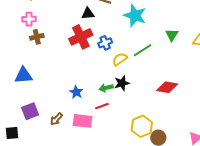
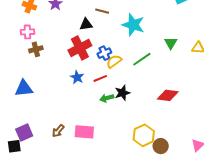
yellow semicircle: (120, 59) -> (114, 61), moved
blue star: (76, 92) -> (77, 77), moved
red line: (102, 106) -> (100, 78), moved
purple square: (30, 111) -> (24, 132), moved

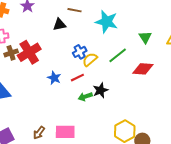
red cross: (80, 48) -> (29, 52), moved
red diamond: (168, 95) -> (143, 69), moved

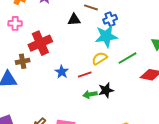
cyan star: (107, 22) -> (106, 36), moved, turned -30
blue cross: (80, 52) -> (110, 19), moved
brown cross: (11, 53) -> (23, 61), moved

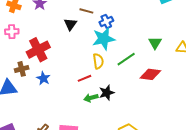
black triangle: (74, 20) -> (70, 24), turned -48
yellow semicircle: (100, 58) -> (98, 61), turned 119
blue star: (62, 72) -> (43, 78), moved

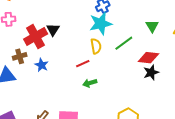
black triangle: (70, 24) -> (53, 30), moved
black star: (107, 93) -> (151, 72), moved

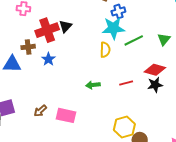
green line: (124, 43) -> (134, 40), moved
red line: (83, 64) -> (126, 83), moved

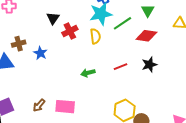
red cross: (47, 30) -> (70, 31), moved, size x0.7
green triangle: (164, 39) -> (148, 11), moved
red diamond: (155, 70) -> (146, 36), moved

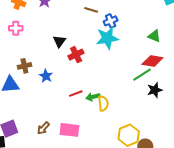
green triangle: (148, 11) -> (154, 36), turned -40
green line: (122, 23) -> (142, 75), moved
yellow semicircle: (95, 36) -> (103, 103), moved
red line: (121, 67) -> (76, 94), moved

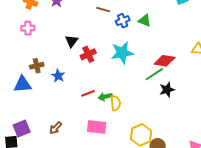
green triangle: (154, 36) -> (145, 21), moved
cyan star: (107, 38) -> (122, 53), moved
pink rectangle: (69, 130) -> (97, 127), moved

